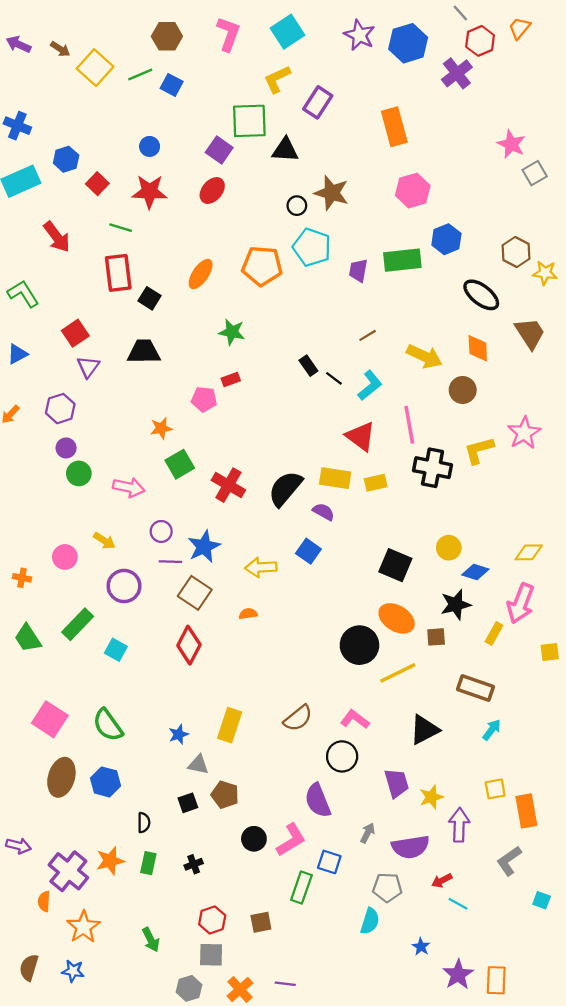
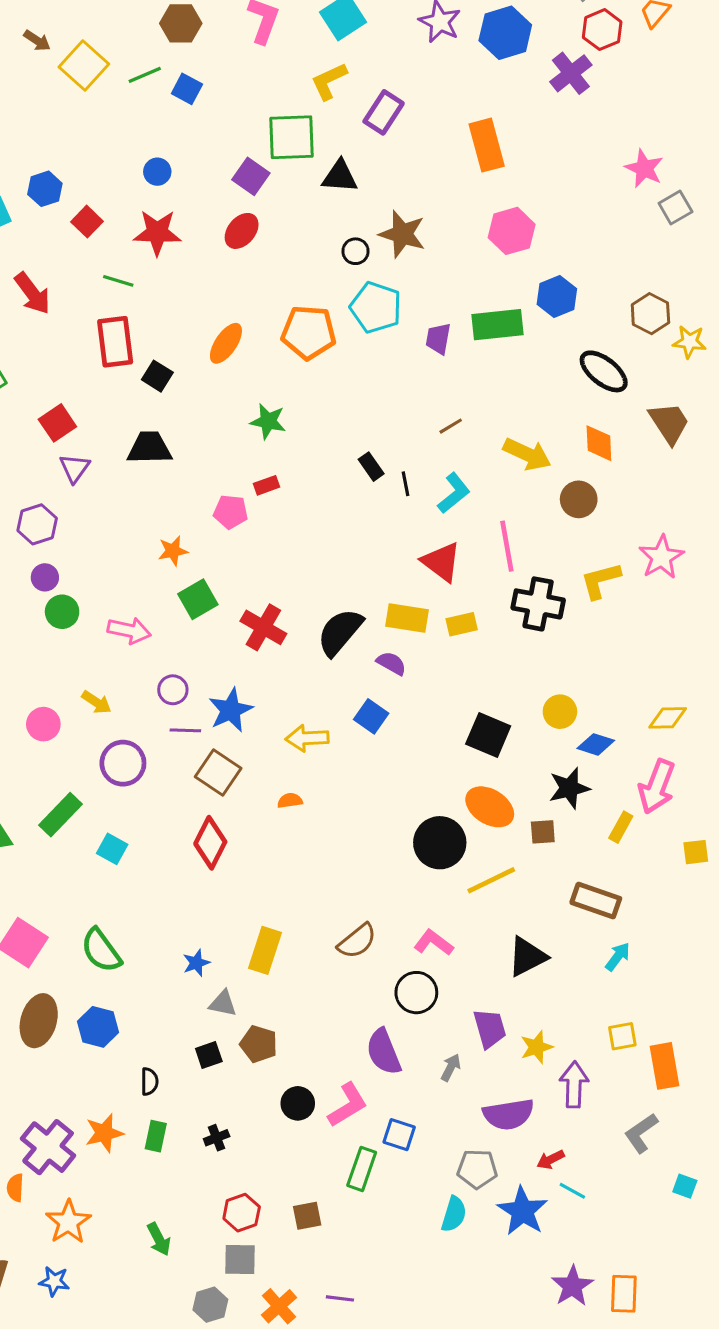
black line: (334, 378) -> (405, 484), turned 42
gray arrow: (368, 833) -> (451, 1067), moved
blue star: (421, 947) -> (522, 1211), moved, size x2.0

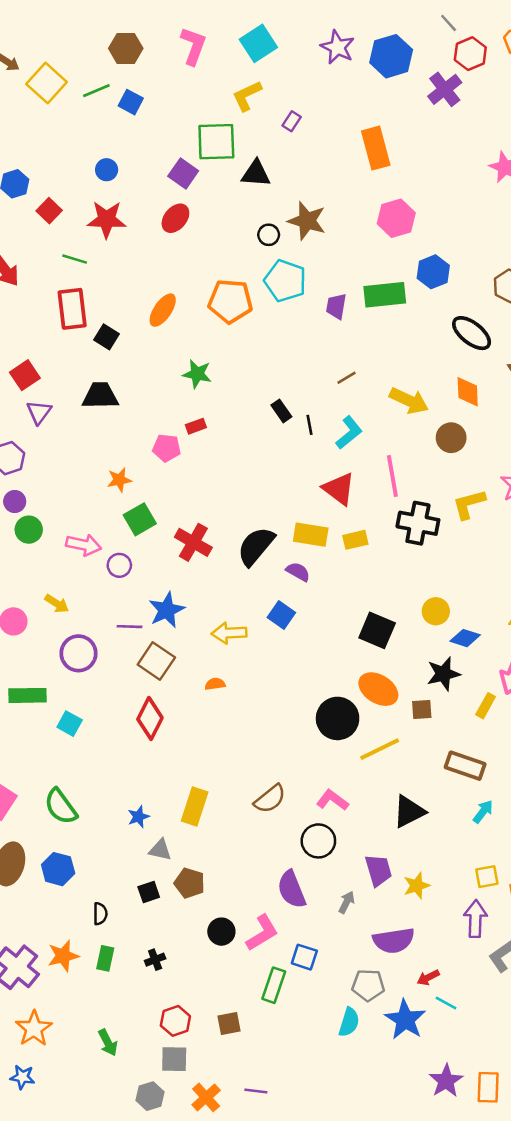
purple rectangle: (384, 112) -> (292, 121), size x0.6
purple circle: (173, 690) -> (119, 565), moved
green rectangle: (61, 815) -> (27, 695), turned 45
purple arrow: (574, 1085) -> (475, 919), moved

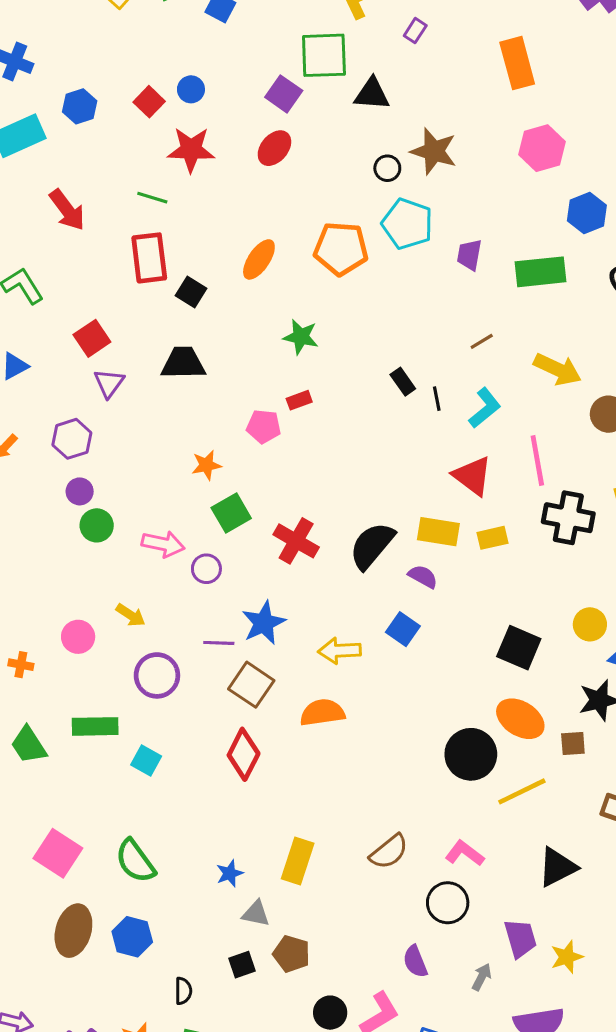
red square: (49, 211) -> (149, 102), moved
green rectangle: (385, 295) -> (540, 272), moved
orange semicircle: (215, 684) -> (322, 713), size x1.8
purple semicircle: (292, 889) -> (415, 962), size x0.7

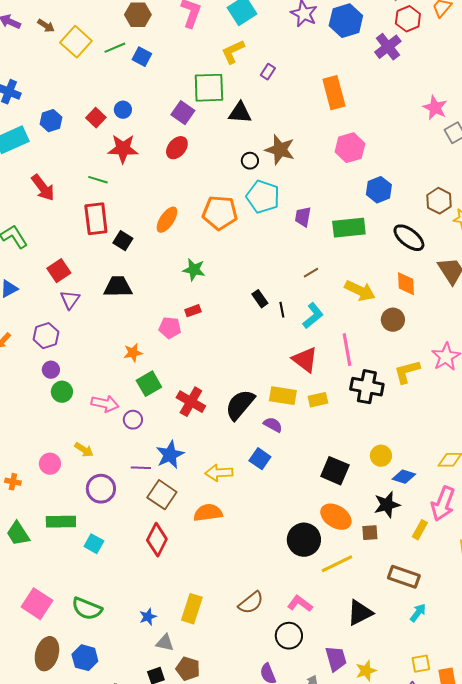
green semicircle: (135, 861) -> (87, 609), turned -32

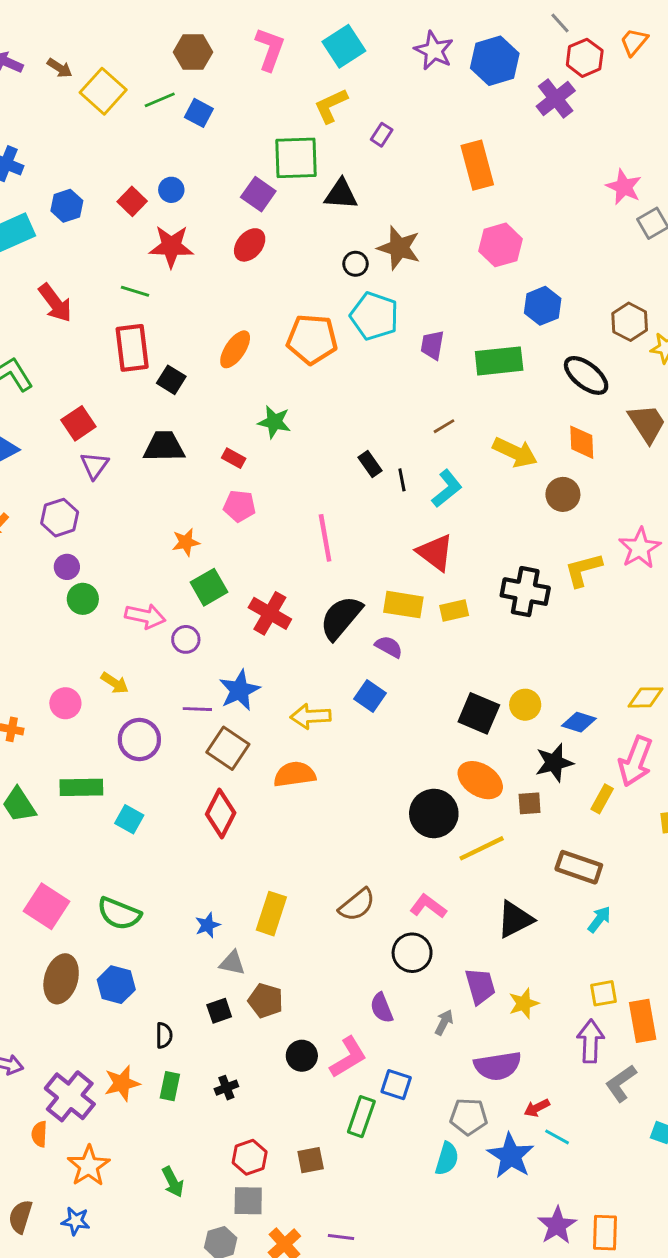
red rectangle: (193, 311) -> (234, 458), moved, turned 49
pink line: (347, 350) -> (325, 538), moved
yellow circle: (381, 456) -> (525, 705), moved

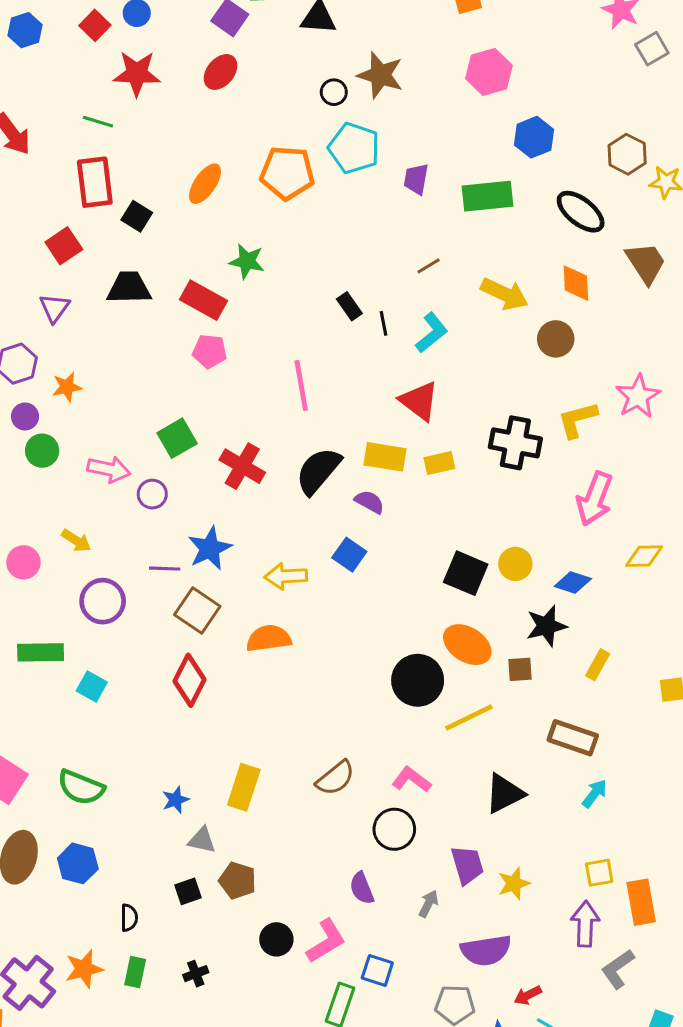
red square: (78, 423) -> (64, 246), moved
red rectangle: (234, 458) -> (203, 300), size x1.8
orange star: (186, 542) -> (67, 387), moved
pink arrow: (635, 761) -> (595, 499), moved

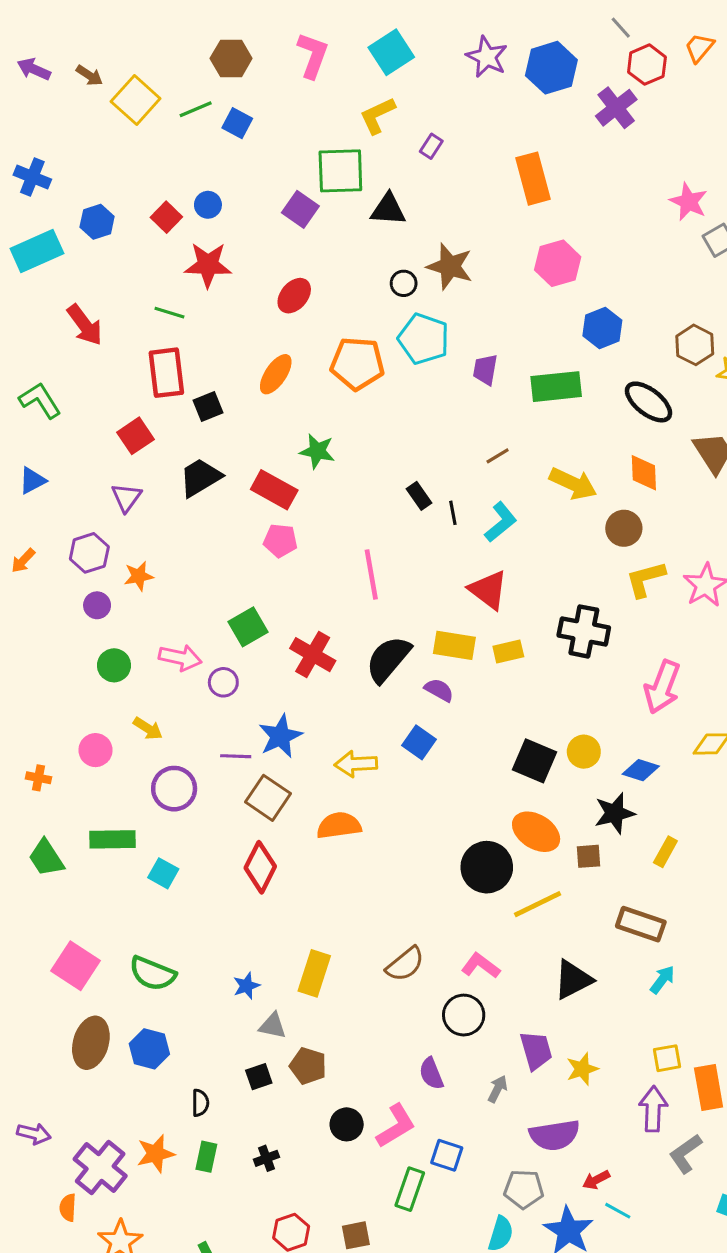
red ellipse: (221, 72) -> (294, 296), moved
black square: (137, 216) -> (208, 407), turned 36
black trapezoid: (129, 288) -> (200, 477), turned -30
yellow L-shape: (577, 420) -> (645, 579), moved
green circle: (42, 451) -> (114, 665), moved

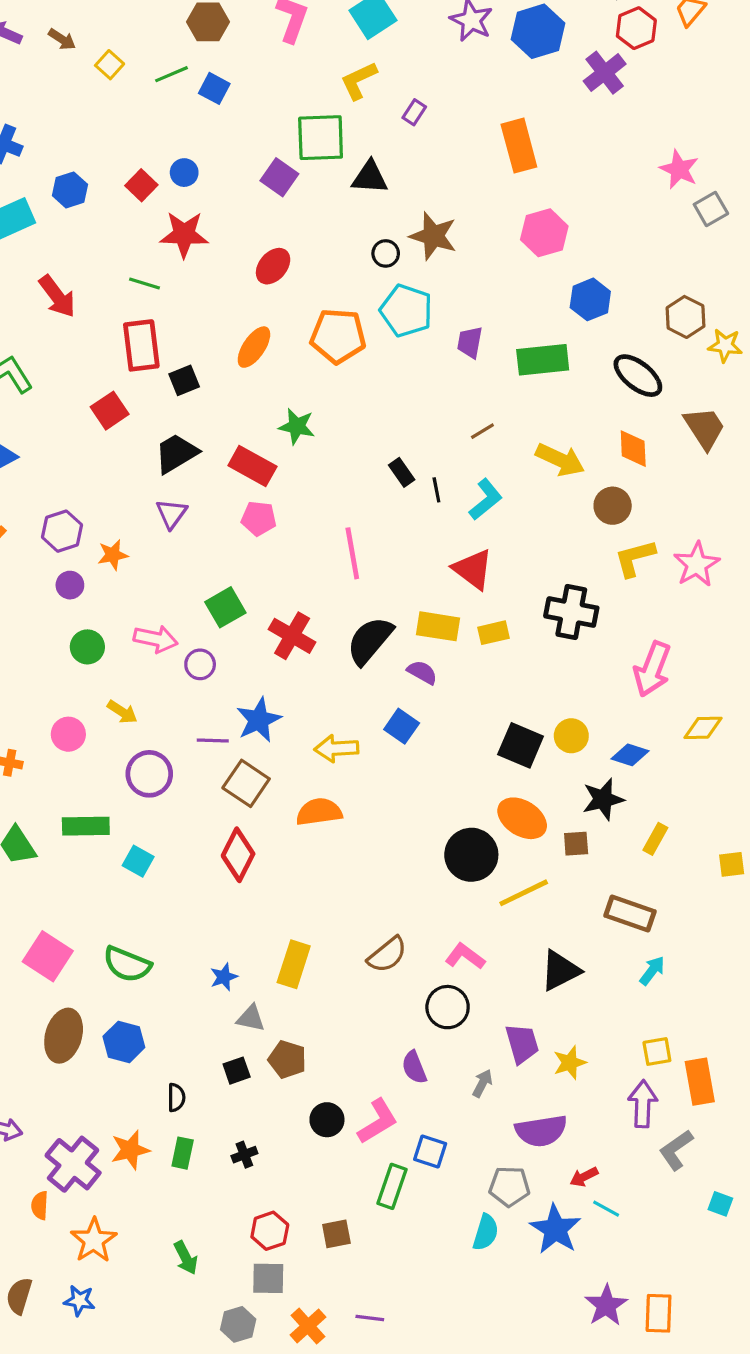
yellow square: (136, 100) -> (110, 65), size x0.6
purple triangle: (126, 497) -> (171, 514), moved

